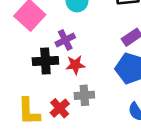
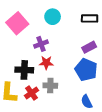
black cross: (45, 61) -> (24, 70), moved

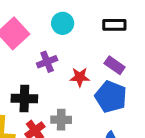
purple rectangle: (89, 47) -> (115, 65), turned 64
red star: (46, 63) -> (80, 77), moved

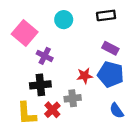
purple cross: (47, 62) -> (45, 56), moved, turned -35
red star: (80, 77) -> (85, 76), moved

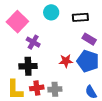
black rectangle: (106, 15) -> (80, 17), moved
gray cross: (73, 98) -> (55, 89), moved
red cross: (52, 110) -> (37, 88), turned 32

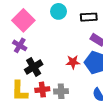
purple cross: (33, 42) -> (20, 45), moved
black cross: (28, 66) -> (34, 67), turned -30

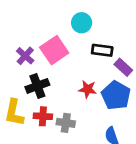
black rectangle: (89, 17) -> (102, 50), moved
pink square: (23, 20) -> (54, 50), moved

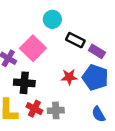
black rectangle: (102, 50) -> (75, 40), turned 30
black cross: (37, 86) -> (24, 83), turned 36
red cross: (43, 116) -> (34, 109), turned 35

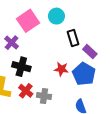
black rectangle: (75, 40) -> (73, 38), turned 35
pink square: (33, 48) -> (28, 21), moved

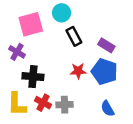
pink square: (28, 21) -> (31, 24), turned 30
black rectangle: (73, 38) -> (74, 36), moved

